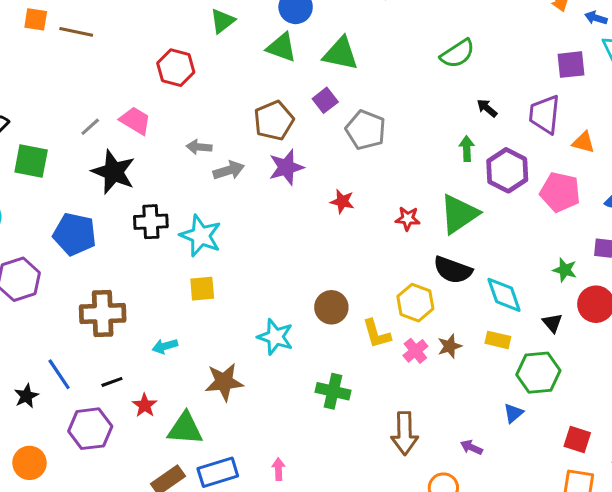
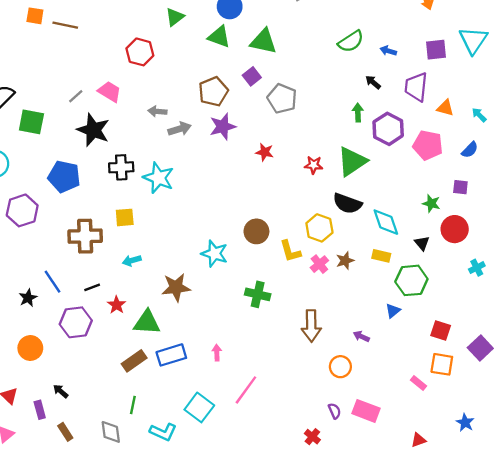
blue arrow: (596, 18) -> (388, 51), moved
yellow square: (202, 289) -> (125, 217), moved

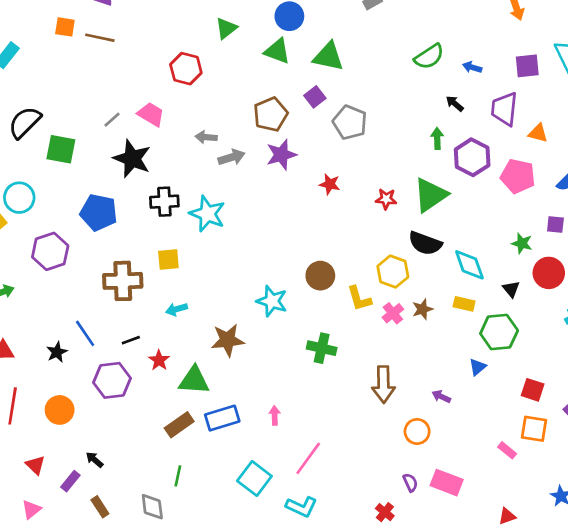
purple rectangle: (40, 410) -> (70, 481), turned 54
cyan L-shape: (163, 432) -> (301, 507), moved

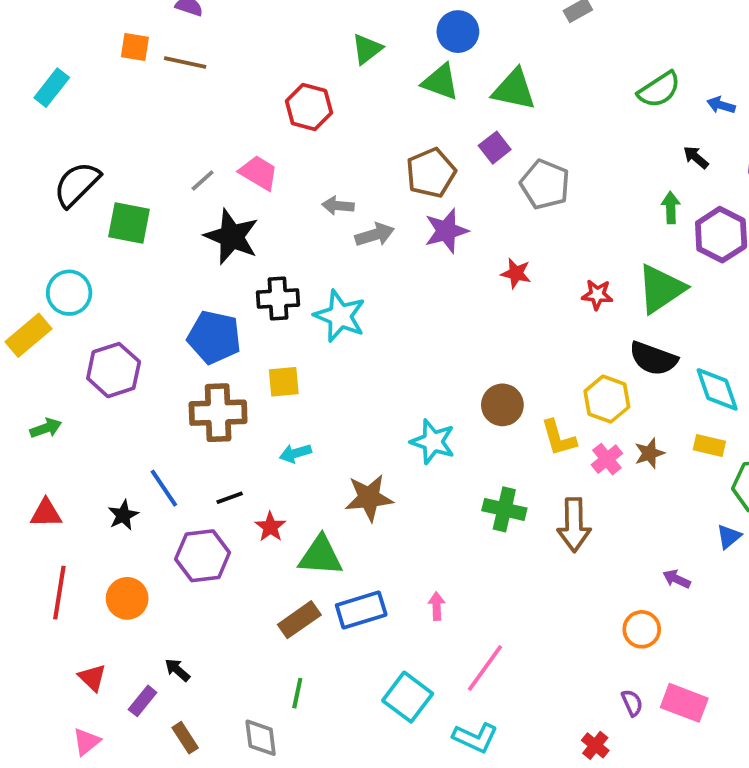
blue pentagon: (99, 212) -> (214, 337), moved
brown arrow: (383, 384) -> (574, 525), moved

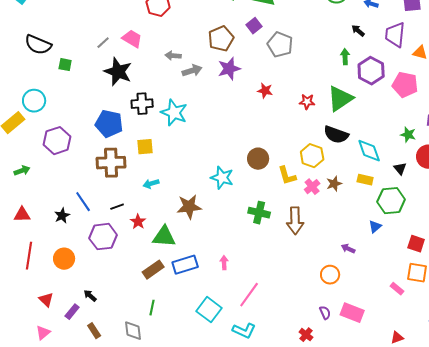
black semicircle: (77, 184) -> (38, 45), turned -112
green square: (129, 223) -> (65, 65), size x0.6

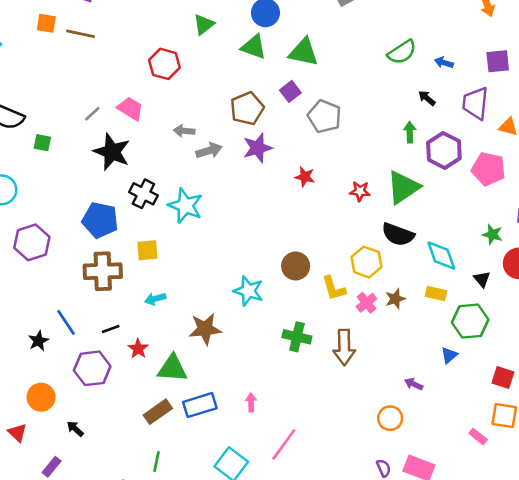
black cross: (142, 104) -> (143, 194), turned 30
black arrow: (90, 296) -> (75, 429), moved
red triangle: (46, 300) -> (17, 433), moved

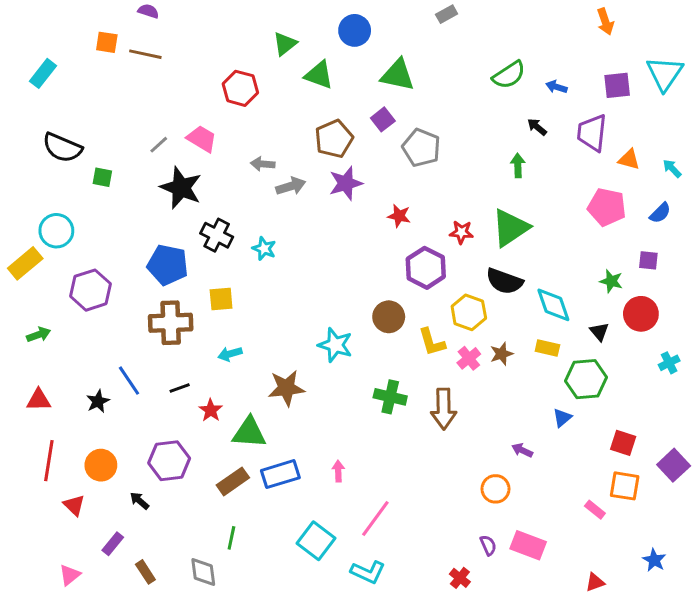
green triangle: (254, 47) -> (319, 75), moved
purple hexagon: (444, 151) -> (426, 268), moved
cyan star: (185, 206) -> (264, 249), size x0.6
purple hexagon: (92, 368) -> (169, 461), moved

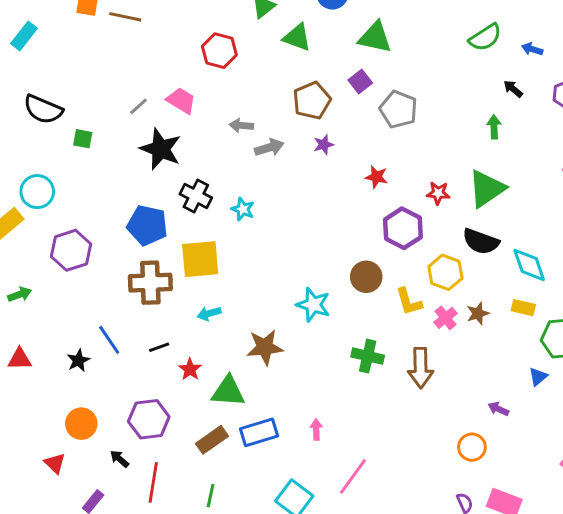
purple star: (346, 183) -> (324, 145), size x0.6
yellow square: (221, 299) -> (200, 259), size x1.6
red line: (49, 461) -> (153, 482), moved

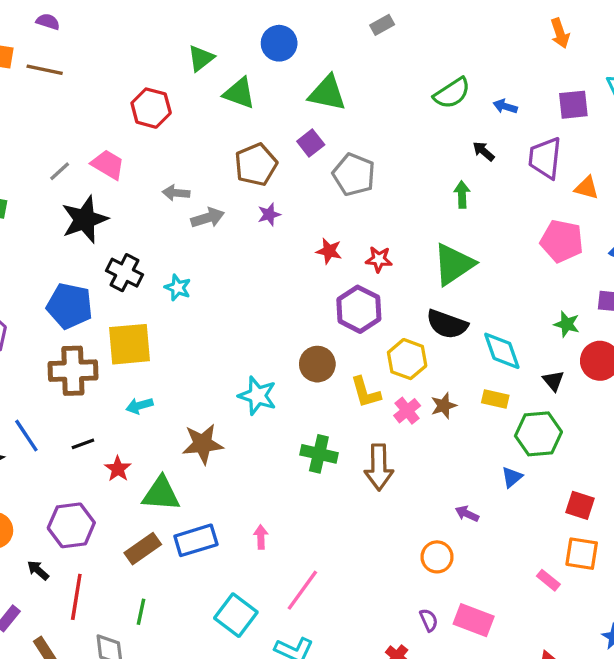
black star: (161, 149) -> (85, 219), turned 30
red star: (438, 193) -> (379, 259), moved

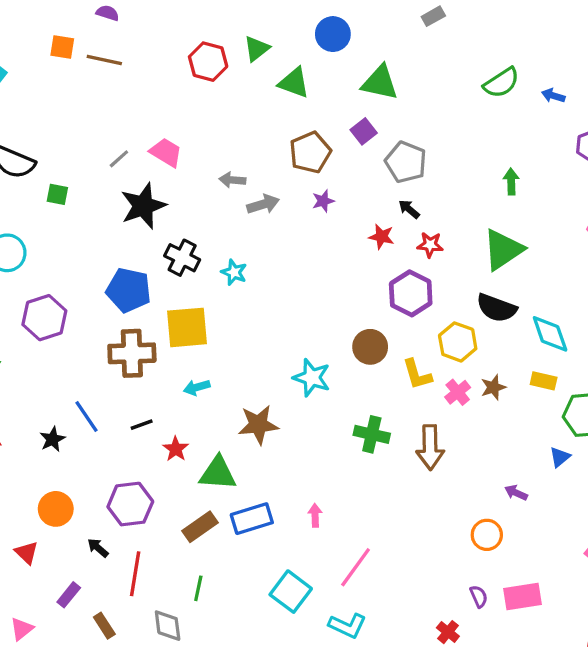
red hexagon: (151, 108) -> (208, 62), moved
black arrow: (484, 151) -> (409, 209), moved
pink rectangle: (474, 620) -> (522, 596), turned -30

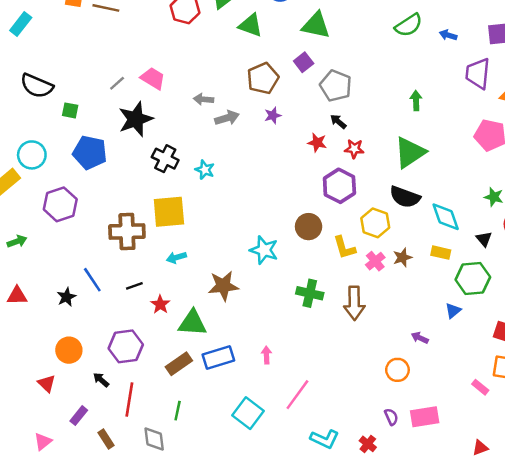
blue pentagon: (129, 290) -> (90, 152), moved
cyan L-shape: (347, 626) -> (325, 439), moved

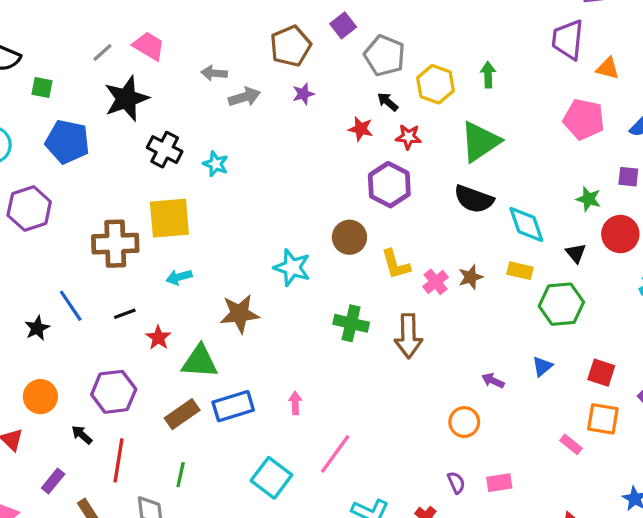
yellow hexagon: (375, 223) -> (436, 84), moved
blue triangle: (453, 311) -> (542, 366), moved
pink rectangle: (425, 417) -> (499, 483), size x0.7

